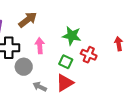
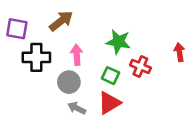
gray circle: (24, 67) -> (69, 82), moved

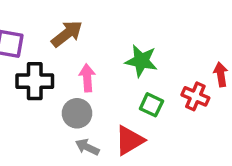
red cross: (140, 66) -> (195, 96), moved
green square: (111, 76) -> (151, 105), moved

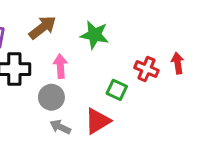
green star: (141, 61) -> (94, 35), moved
red cross: (195, 96) -> (146, 69), moved

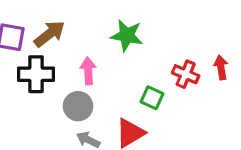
brown arrow: (43, 27) -> (49, 34), moved

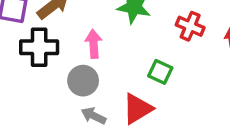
red cross: (186, 74) -> (190, 26), moved

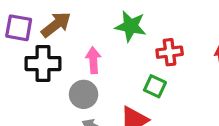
red cross: (190, 26) -> (170, 52), moved, turned -30

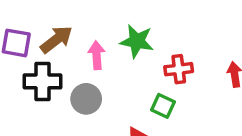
pink arrow: (93, 60) -> (97, 55), moved
gray circle: (84, 94) -> (86, 99), moved

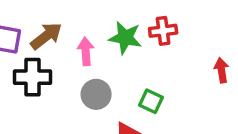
red cross: (179, 69) -> (163, 31), moved
gray circle: (86, 99) -> (96, 94), moved

